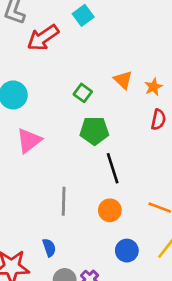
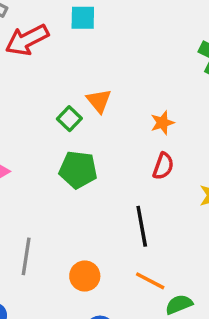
cyan square: (83, 15) -> (83, 18), turned 30
orange triangle: (123, 80) -> (99, 101), moved
black line: (113, 168) -> (142, 226), moved

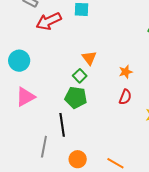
green square: (69, 119) -> (80, 76), moved
black line: (142, 226) -> (62, 125), moved

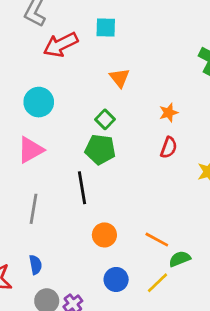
orange triangle: (89, 58) -> (120, 78), moved
cyan circle: (19, 61) -> (39, 102), moved
gray line: (44, 147) -> (34, 209), moved

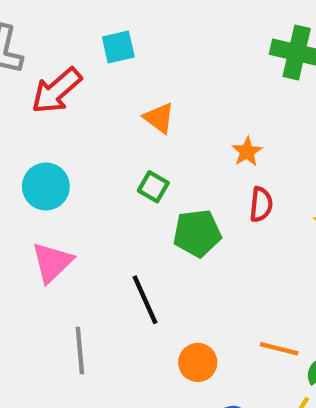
green pentagon: (100, 149) -> (197, 233), moved

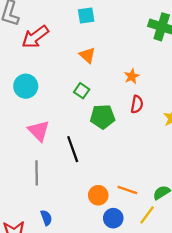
cyan square: (118, 47) -> (86, 16), moved
pink triangle: (52, 262) -> (39, 131), moved, turned -35
orange line: (279, 349) -> (127, 190), moved
orange circle: (198, 362) -> (98, 195), moved

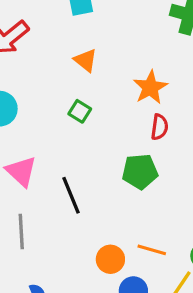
orange star: (132, 76) -> (150, 87), size x1.5
green pentagon: (102, 117) -> (140, 171), moved

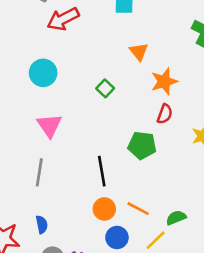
orange triangle: (86, 60) -> (139, 52), moved
black line: (71, 195) -> (102, 171), moved

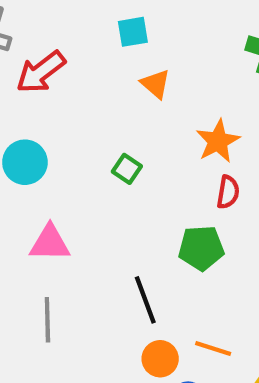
orange triangle: (139, 52) -> (156, 84), moved
pink triangle: (49, 125) -> (50, 243), turned -44

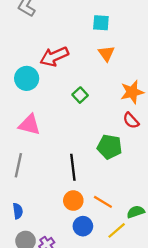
red arrow: (41, 72) -> (54, 56), moved
red semicircle: (228, 192) -> (131, 120), turned 114

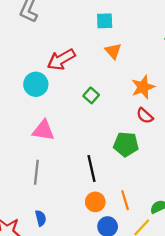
orange line: (103, 202) -> (125, 200), turned 48

